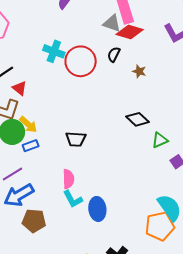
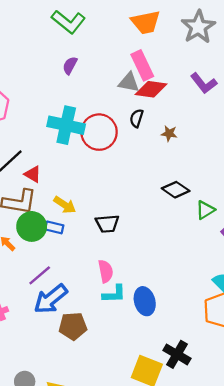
cyan cross: (54, 51) -> (66, 125), size x1.4
yellow arrow: (28, 125) -> (65, 205), moved
blue rectangle: (31, 146) -> (54, 227), moved, turned 42
cyan L-shape: (73, 199) -> (114, 294), turned -55

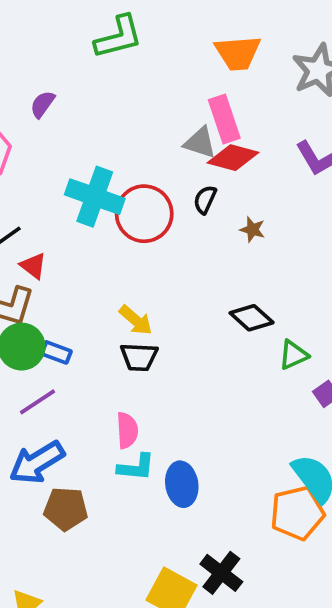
green L-shape: (68, 22) -> (118, 37), turned -60
purple semicircle: (70, 65) -> (42, 104), moved
yellow arrow: (65, 205) -> (136, 320), moved
purple line: (40, 275) -> (37, 402), moved

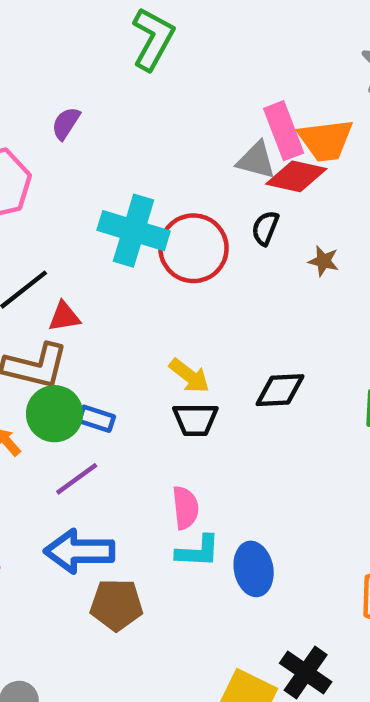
green L-shape: (118, 37) -> (153, 39), turned -44
orange trapezoid: (238, 53) -> (326, 140), moved
red triangle: (33, 266) -> (64, 317), turned -44
black diamond: (252, 318) -> (280, 390), moved, turned -42
blue arrow: (37, 462) -> (79, 551), turned 34

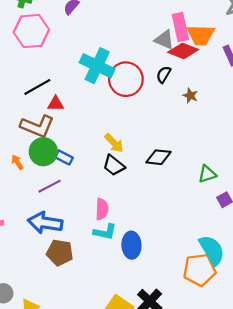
black trapezoid: (195, 420) -> (114, 165), turned 30

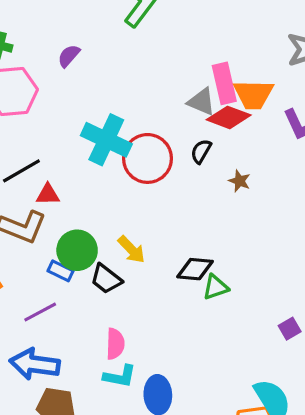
green circle: (43, 152) -> (77, 250), moved
black trapezoid: (114, 165) -> (106, 279), moved
green triangle: (207, 174) -> (216, 287), moved

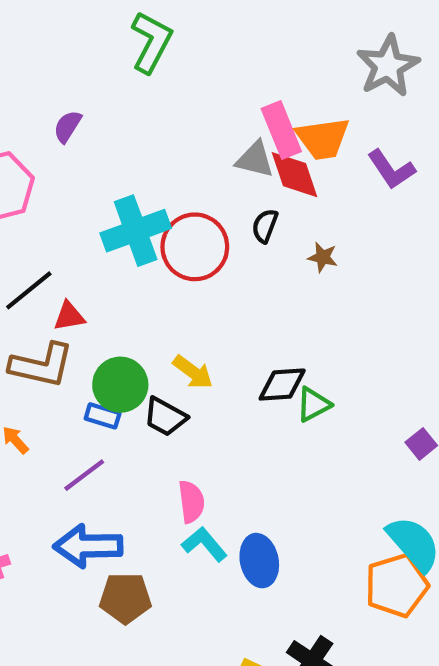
red diamond: (229, 117) -> (294, 175), turned 60
cyan cross: (106, 140) -> (136, 231), turned -36
cyan L-shape: (120, 376) -> (204, 544), turned -132

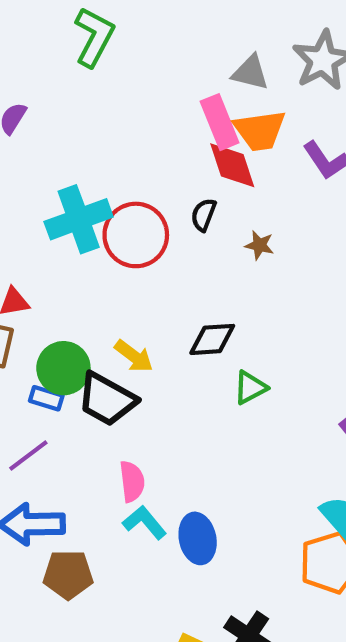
gray triangle: (255, 159) -> (250, 72), moved
black diamond: (282, 385) -> (212, 339), moved
black trapezoid: (165, 417) -> (107, 399), size x1.4

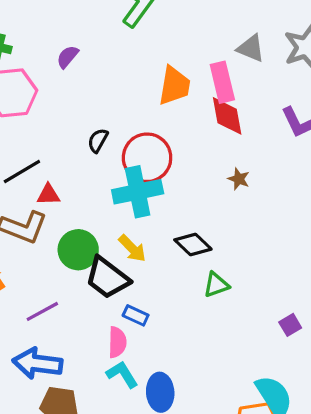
orange trapezoid: (260, 130) -> (174, 86), moved, turned -81
black semicircle: (204, 215) -> (98, 140), moved
cyan cross: (79, 219) -> (138, 192), moved
black diamond: (212, 339) -> (193, 245), turned 39
blue rectangle: (46, 398) -> (136, 315), moved

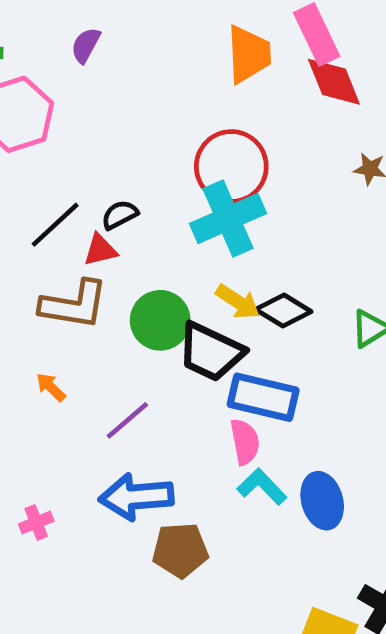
black semicircle: (98, 140) -> (120, 215), moved, turned 45
black diamond: (193, 245) -> (283, 311), moved
blue rectangle: (136, 315) -> (263, 397), size x1.8

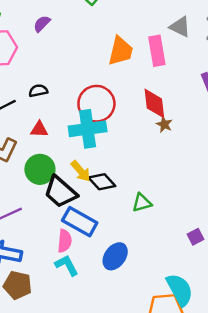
red diamond: (334, 82) -> (154, 103), moved
black semicircle: (120, 215) -> (38, 91), moved
red triangle: (100, 250) -> (39, 129), moved
blue ellipse: (322, 501) -> (115, 256), moved, turned 36

